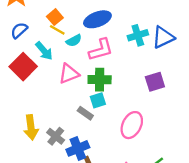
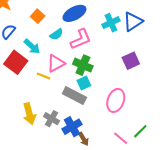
yellow line: (57, 30) -> (43, 76), moved
green cross: (100, 80) -> (83, 65), turned 30
gray rectangle: (85, 113) -> (74, 95), size x1.6

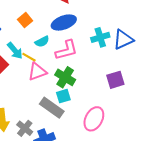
yellow line: (43, 76) -> (29, 57), moved

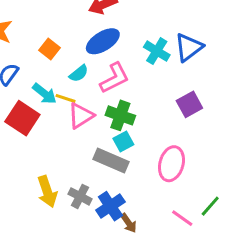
cyan cross: (100, 37) -> (157, 51), turned -30

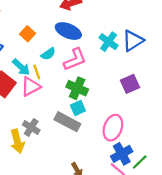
blue ellipse: (103, 41) -> (68, 31), turned 50
yellow line: (66, 98) -> (37, 72), turned 48
pink triangle: (81, 116) -> (31, 87), moved
gray cross: (80, 196) -> (31, 127), moved
blue cross: (110, 206) -> (122, 154), moved

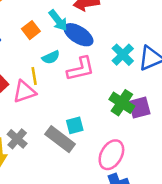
cyan arrow: (21, 67) -> (58, 20), moved
green cross: (77, 88) -> (122, 103), moved

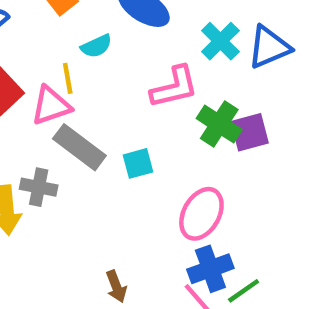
pink L-shape: (81, 69) -> (174, 87), moved
gray cross: (17, 139) -> (39, 187), turned -30
gray rectangle: (60, 139) -> (79, 147), moved

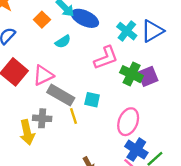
yellow line: (68, 78) -> (73, 116), moved
cyan square: (138, 163) -> (92, 100), turned 35
blue cross: (210, 269) -> (136, 150), turned -30

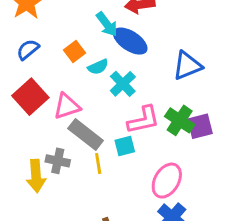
orange square: (42, 20) -> (74, 51), moved
cyan cross: (127, 31) -> (123, 84), moved
blue triangle: (152, 31) -> (187, 66), moved
pink L-shape: (106, 58) -> (143, 120), moved
cyan square: (92, 100) -> (125, 146), turned -35

